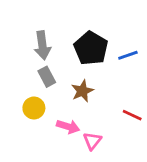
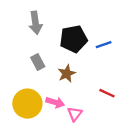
gray arrow: (42, 45) -> (35, 23), moved
black pentagon: (91, 48) -> (74, 39), turned 30
yellow circle: (34, 108) -> (27, 104), moved, size x1.6

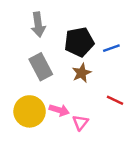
gray rectangle: (38, 62) -> (41, 67), size x1.5
brown star: (67, 74) -> (82, 73), moved

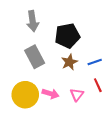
blue line: (111, 48) -> (95, 62), moved
red line: (115, 100) -> (98, 85), turned 40
pink triangle: (80, 123) -> (77, 95), moved

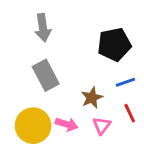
black pentagon: (67, 36) -> (114, 44), moved
brown star: (69, 62) -> (92, 98), moved

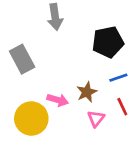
gray arrow: (43, 28) -> (55, 17), moved
gray rectangle: (46, 75) -> (22, 59), moved
pink arrow: (67, 124) -> (58, 100), moved

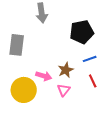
gray rectangle: (22, 59) -> (17, 45), turned 35
pink triangle: (96, 118) -> (64, 90), moved

